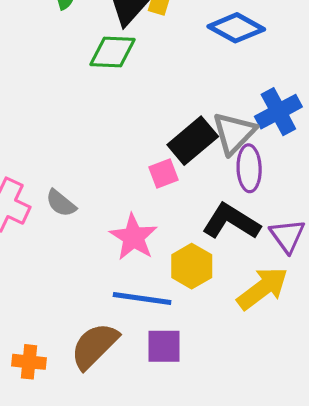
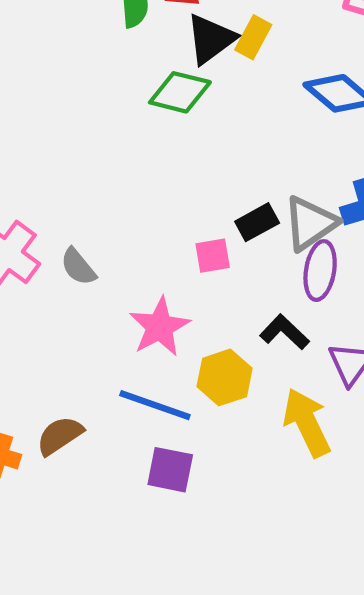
black rectangle: (193, 141) -> (257, 222), size x0.7
black L-shape: (231, 222) -> (285, 332), size x0.7
yellow arrow: (263, 288) -> (307, 423), turned -90
brown semicircle: (95, 346) -> (60, 436), moved, size x0.7

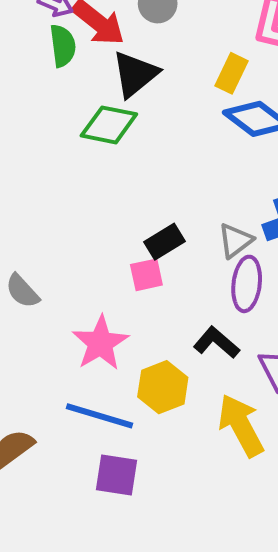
yellow rectangle: (253, 37) -> (231, 73), moved
black rectangle: (257, 222) -> (165, 242), moved
gray triangle: (310, 223) -> (235, 241), size x0.7

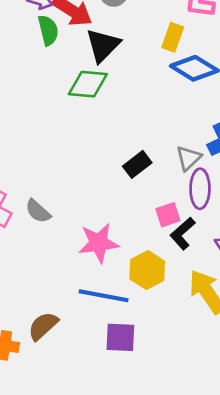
pink square: (146, 275) -> (168, 215), moved
pink star: (100, 343) -> (99, 243), turned 30
black L-shape: (216, 343) -> (183, 234), turned -76

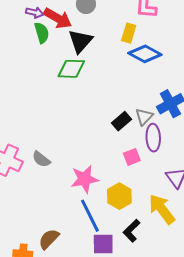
black rectangle: (137, 164) -> (121, 121), moved
black L-shape: (183, 234) -> (132, 231), moved
blue line: (104, 296) -> (90, 216), turned 56

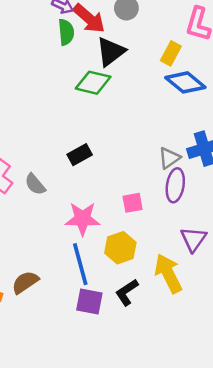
black rectangle: (121, 121) -> (80, 155), moved
pink square: (132, 157) -> (133, 203), moved

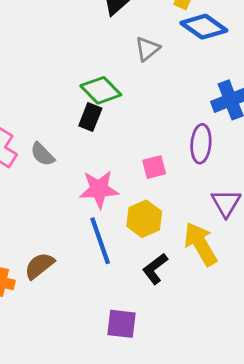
green diamond: (93, 83) -> (101, 90), moved, turned 36
black rectangle: (80, 155) -> (90, 117), turned -35
gray triangle: (169, 158) -> (147, 49), moved
purple square: (89, 301) -> (121, 324), moved

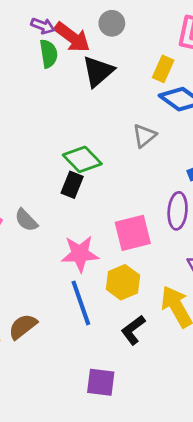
gray triangle: (147, 49) -> (144, 136), moved
pink square: (154, 167) -> (133, 233), size x1.6

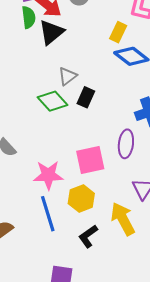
black triangle: (98, 71) -> (51, 32), moved
gray triangle: (144, 136) -> (67, 76), moved
black rectangle: (72, 185) -> (86, 97), moved

